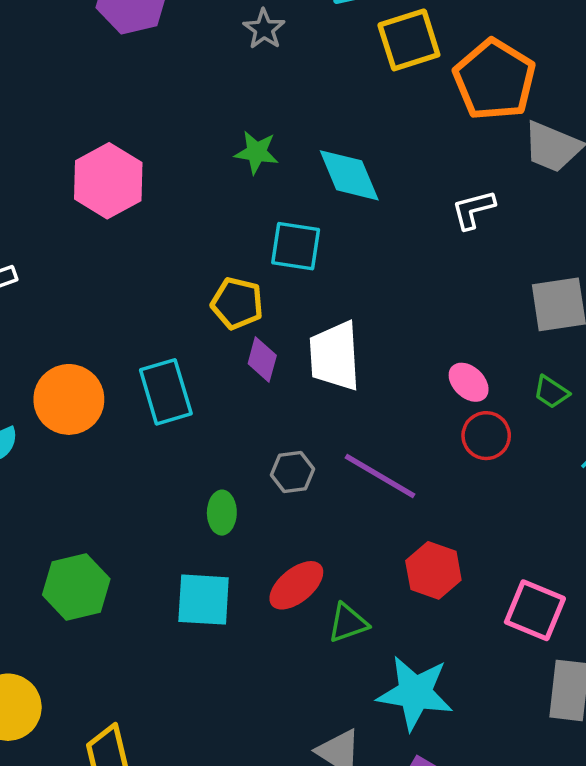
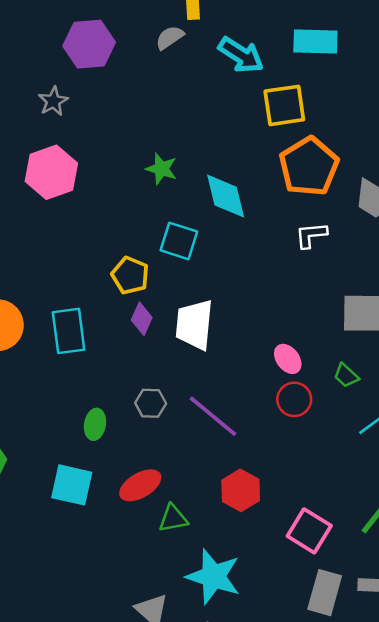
gray star: (264, 29) -> (53, 101), moved
orange pentagon: (495, 80) -> (309, 166), moved

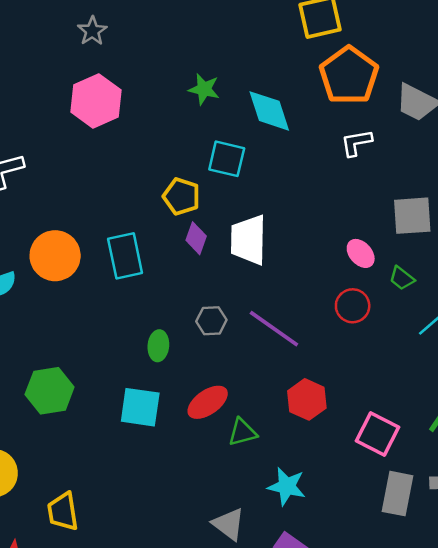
pink ellipse: (288, 359) -> (361, 253), moved
cyan star: (213, 576) -> (287, 486), size x0.7

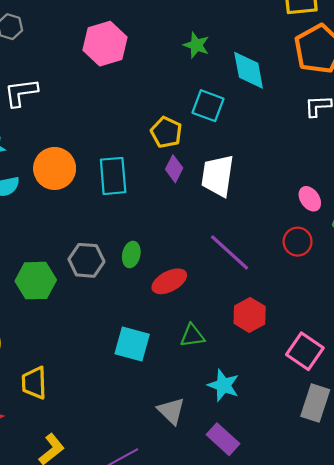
gray hexagon: (211, 321) -> (86, 260), moved, size x1.4
red ellipse: (208, 402) -> (169, 281), moved
cyan square: (140, 407) -> (132, 344), moved

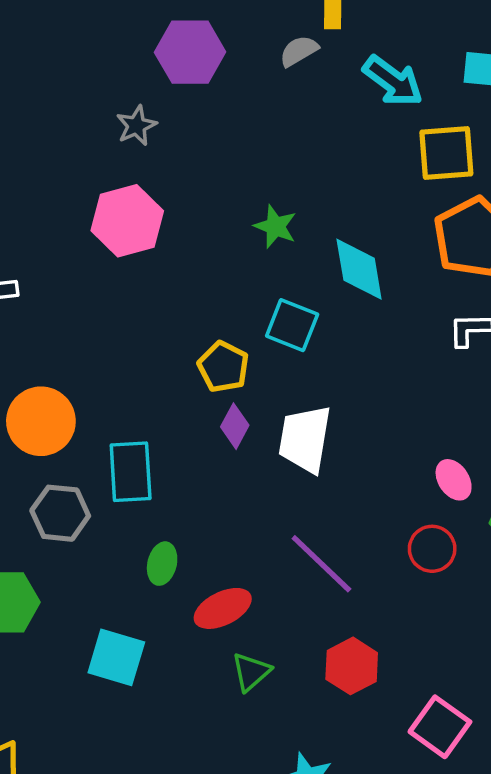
cyan rectangle: (113, 176) -> (131, 472), moved
gray hexagon: (86, 260) -> (60, 513), moved
green triangle: (192, 336) -> (251, 672), moved, turned -35
cyan square: (132, 344) -> (116, 657), moved

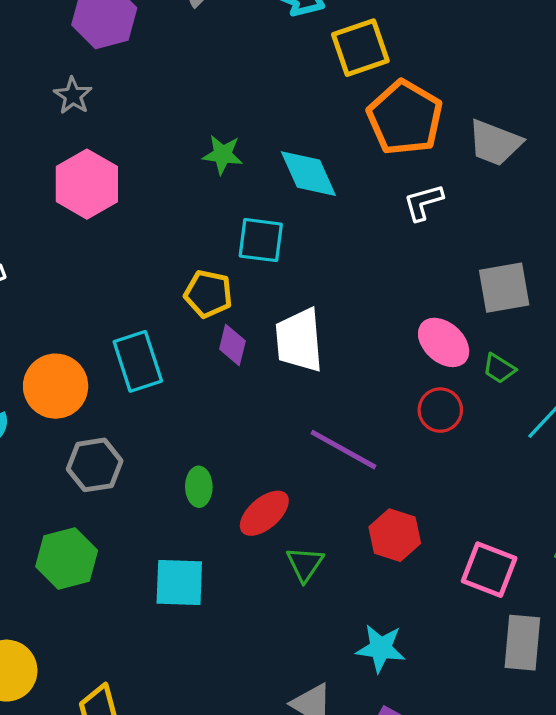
cyan rectangle: (131, 472) -> (138, 361), moved
pink ellipse: (454, 480) -> (444, 342), size x1.4

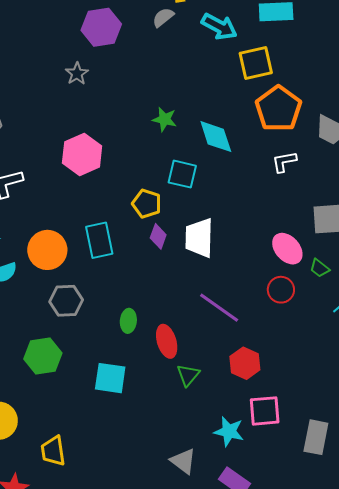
pink hexagon: (87, 184) -> (82, 154), moved
red ellipse: (264, 513) -> (167, 341), turned -72
pink square: (489, 570) -> (265, 411), moved, turned -32

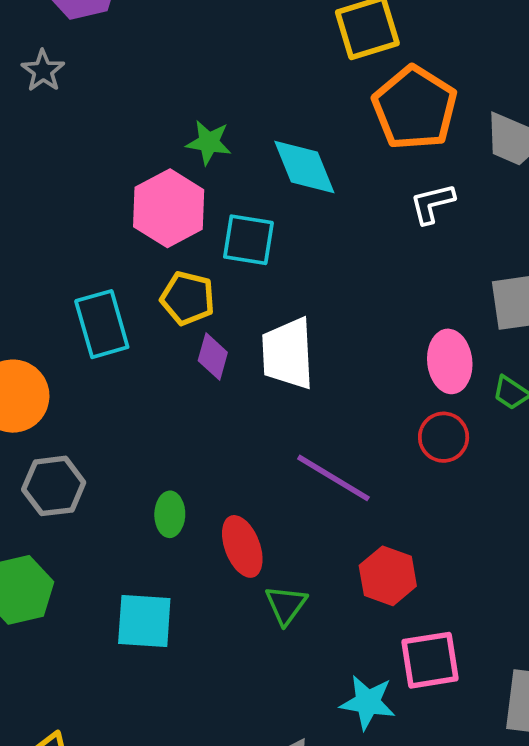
pink hexagon: (82, 154) -> (169, 208), moved
cyan rectangle: (99, 240) -> (102, 324), moved
pink ellipse: (287, 249) -> (450, 361), turned 40

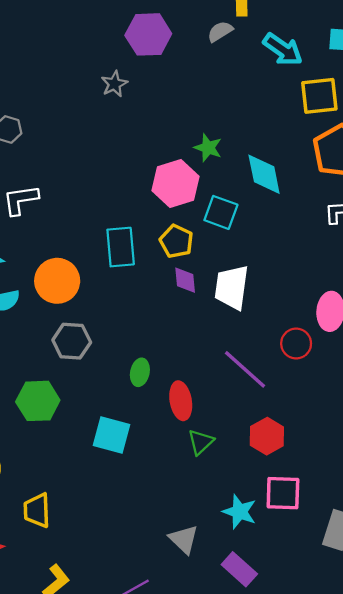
purple diamond: (213, 357) -> (185, 280), turned -32
red circle: (444, 437) -> (296, 344), moved

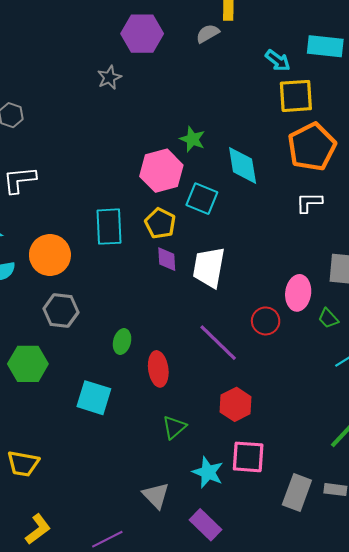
cyan arrow: (283, 49) -> (278, 61), moved, size x0.7
green triangle: (201, 442) -> (174, 427), moved
yellow trapezoid: (37, 510) -> (23, 464), turned -80

